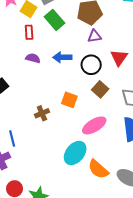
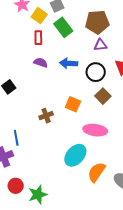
pink ellipse: (94, 125) -> (95, 130), turned 35
orange semicircle: (98, 169) -> (97, 172), turned 80

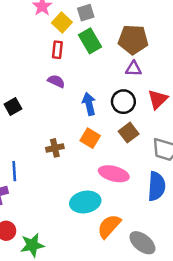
blue arrow: (69, 63) -> (89, 104), moved, turned 66
cyan ellipse: (75, 155) -> (85, 202), turned 30

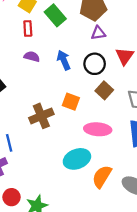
blue arrow: (89, 104) -> (64, 60), moved
brown cross: (55, 148) -> (41, 116), size x1.5

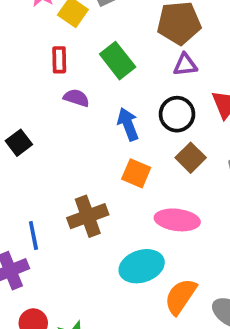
green rectangle: (55, 15) -> (118, 61), moved
red rectangle: (28, 28) -> (59, 60), moved
blue arrow: (64, 60) -> (128, 124), moved
brown cross: (41, 116) -> (88, 216), moved

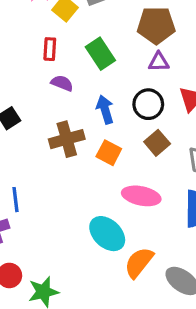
brown cross: (88, 216) -> (67, 139), moved
cyan ellipse: (142, 266) -> (107, 234), turned 57

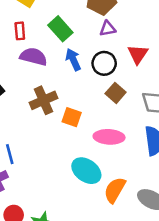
purple semicircle: (62, 83) -> (33, 57), size x1.5
blue arrow: (105, 110) -> (73, 60), moved
orange square: (109, 153) -> (72, 117), moved

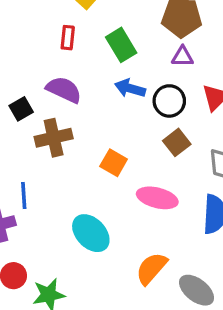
purple semicircle: (33, 57) -> (64, 90), moved
blue arrow: (73, 60) -> (130, 88), turned -60
brown cross: (44, 100) -> (54, 138), moved
cyan ellipse: (86, 171) -> (91, 233), moved

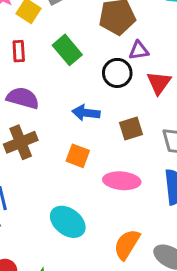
purple triangle: (183, 57) -> (139, 50), moved
blue arrow: (130, 88) -> (86, 113), moved
black circle: (169, 101) -> (117, 73), moved
brown square: (177, 142) -> (131, 129), turned 30

